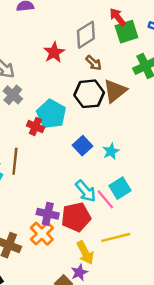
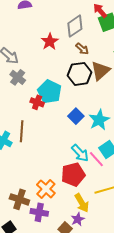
cyan star: (111, 151) -> (99, 120), size x1.5
purple cross: (48, 214) -> (39, 212), moved

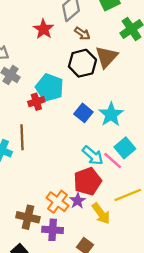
red cross: (37, 102) -> (36, 102), turned -32
purple star: (78, 219) -> (78, 201), moved

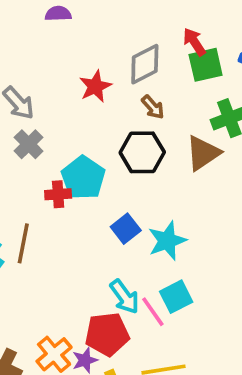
brown triangle: (106, 57) -> (203, 153), moved

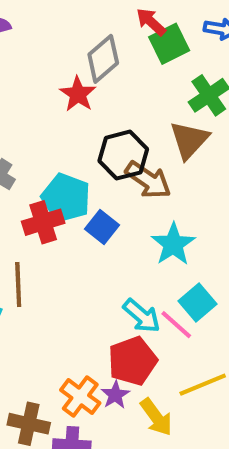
red star: (95, 86) -> (78, 94), moved
brown arrow: (153, 107) -> (148, 180), moved, size x1.6
red cross: (58, 194) -> (43, 222), size x1.4
blue square: (126, 229) -> (102, 227), moved

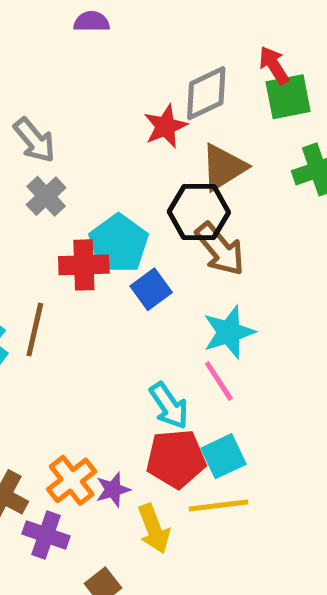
brown triangle: (189, 140) -> (223, 167), moved
cyan square: (197, 302) -> (224, 456), moved
pink line: (176, 325) -> (219, 381), moved
red pentagon: (132, 361) -> (176, 459), moved

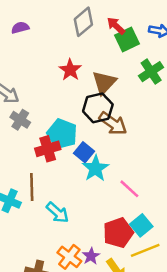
gray diamond: (206, 93) -> (83, 22), moved
cyan star: (229, 332) -> (95, 168), moved
cyan arrow: (169, 406) -> (57, 213), moved

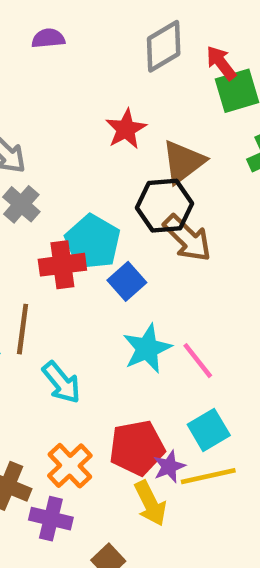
cyan star: (95, 168) -> (147, 349), moved
red pentagon: (118, 233) -> (137, 448), moved
purple star: (91, 256) -> (169, 467), moved

